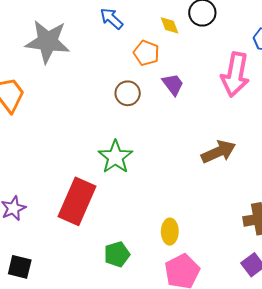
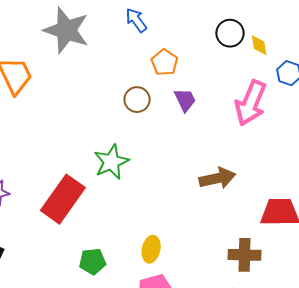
yellow diamond: (170, 25) -> (259, 45), moved

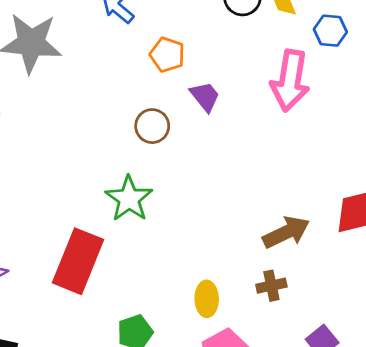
brown circle: (137, 100) -> (152, 126), moved
brown arrow: (217, 178) -> (286, 232), moved
brown cross: (245, 255) -> (271, 286), moved, size x0.7

